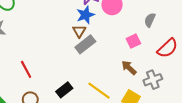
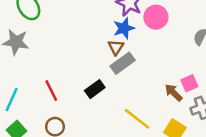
pink square: (133, 41) -> (189, 83), moved
black rectangle: (64, 90) -> (95, 89), moved

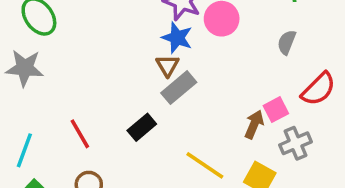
blue star: (124, 28) -> (177, 38), turned -30
brown arrow: (174, 93) -> (254, 124), turned 72

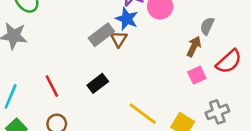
gray rectangle: (179, 88) -> (101, 35), moved
brown arrow: (254, 124) -> (194, 46), moved
gray cross: (296, 143) -> (217, 112), moved

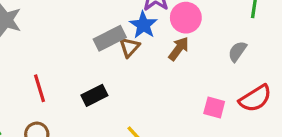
brown arrow: (194, 46) -> (179, 49), moved
pink square: (197, 75) -> (214, 107), turned 30

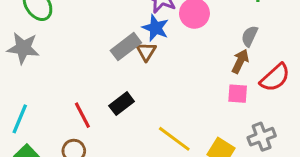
brown arrow: (179, 49) -> (240, 61), moved
red line: (39, 88) -> (82, 115), moved

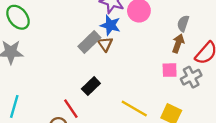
pink square: (238, 94) -> (170, 70), moved
red line: (82, 115) -> (71, 109), moved
gray cross: (262, 137) -> (191, 77), moved

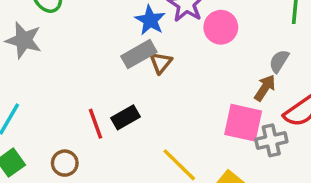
blue star: (110, 25) -> (150, 20), moved
pink square: (170, 70) -> (243, 123), size x1.6
red line: (71, 109) -> (95, 124), moved

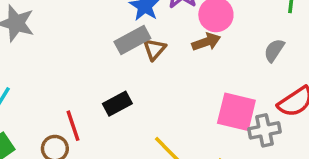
brown arrow: (265, 88) -> (206, 42), moved, turned 36
red line: (95, 124) -> (73, 126), moved

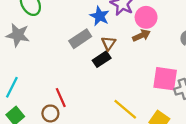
gray rectangle: (132, 40) -> (80, 39), moved
black rectangle: (117, 104) -> (102, 59), moved

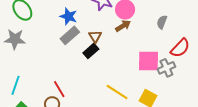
blue star: (100, 16) -> (68, 16), moved

